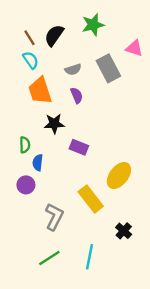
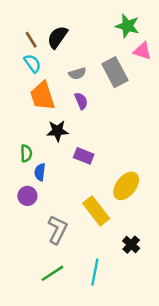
green star: (93, 25) -> (127, 26), moved, turned 30

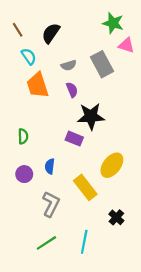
brown line: (31, 40) -> (18, 30), moved
black star: (57, 131) -> (91, 116), moved, size x1.4
blue semicircle: (40, 172) -> (50, 166), moved

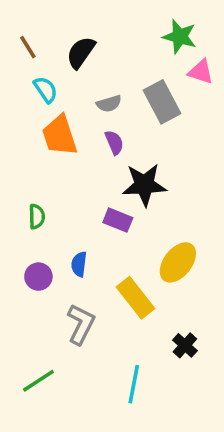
green line: (46, 243) -> (38, 381), moved

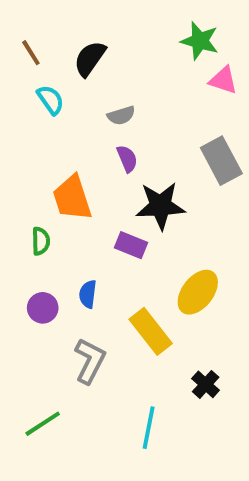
gray rectangle: (162, 102) -> (221, 161), moved
orange trapezoid: (60, 135) -> (72, 198), moved

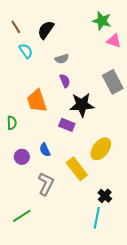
green semicircle: (41, 241) -> (12, 123), moved
blue semicircle: (88, 294) -> (45, 150), turned -32
cyan line: (149, 428) -> (97, 218), moved

